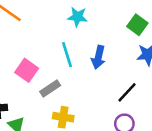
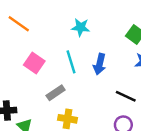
pink square: (27, 70) -> (34, 63), moved
black line: (127, 92) -> (126, 96), turned 72

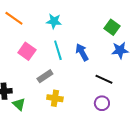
cyan star: (81, 27) -> (54, 21), moved
blue arrow: (100, 64) -> (82, 52), turned 138

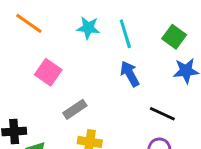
cyan line: (58, 50) -> (125, 34), moved

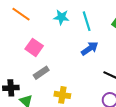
blue arrow: (130, 74) -> (90, 48), turned 84
gray rectangle: (75, 109) -> (41, 73), moved

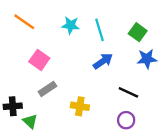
yellow cross: (62, 95) -> (80, 106), moved

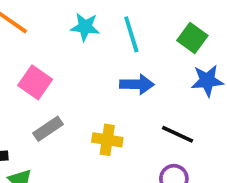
blue arrow: (103, 61) -> (137, 84), turned 36
yellow cross: (80, 106) -> (107, 140), moved

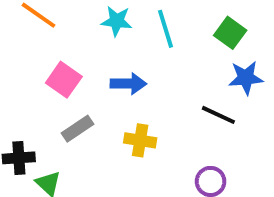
blue arrow: (137, 84) -> (128, 84), moved
black line: (178, 134) -> (218, 115), moved

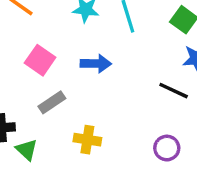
yellow cross: (140, 140) -> (87, 140), moved

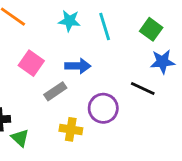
gray rectangle: (52, 102) -> (55, 91), moved
purple circle: (167, 148) -> (103, 108), moved, size x1.4

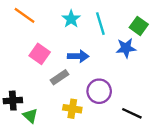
cyan star: (69, 21) -> (71, 19), turned 30
blue star: (162, 62) -> (126, 48), moved
black line: (143, 89) -> (132, 113), moved

